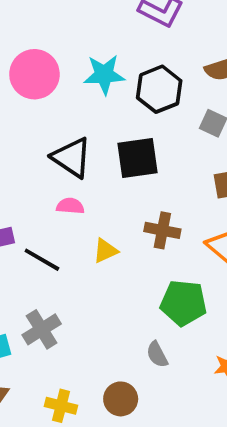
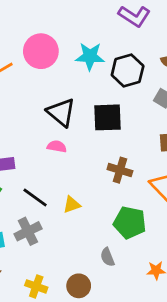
yellow triangle: (105, 251) -> (72, 205), moved
black line: (42, 260) -> (35, 197), moved

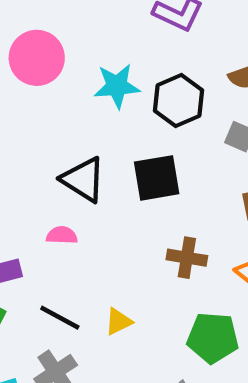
pink circle: (41, 51) -> (37, 58), moved
pink semicircle: (57, 146) -> (62, 235), moved

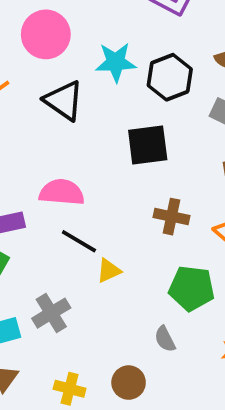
black triangle: (83, 180) -> (64, 101), moved
pink semicircle: (62, 235) -> (62, 192), size x1.6
black line: (60, 318) -> (79, 241), moved

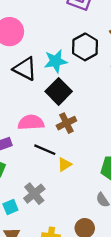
cyan star: (116, 62) -> (56, 61), moved
black square: (148, 145) -> (59, 91), moved, turned -30
brown cross: (172, 217) -> (66, 123), moved, turned -30

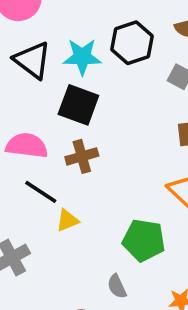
black square: (59, 91) -> (78, 105), turned -35

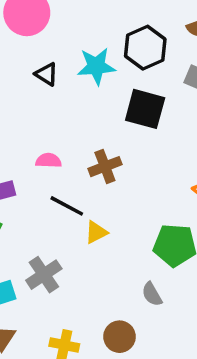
black triangle: (32, 60) -> (46, 74), size x0.6
black square: (78, 105) -> (145, 109), moved
pink semicircle: (27, 146) -> (48, 161), size x0.6

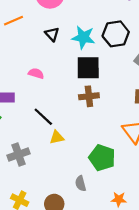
black square: (145, 109) -> (88, 68), moved, turned -30
pink semicircle: (48, 161) -> (36, 73), moved
brown cross: (105, 167) -> (89, 96), moved

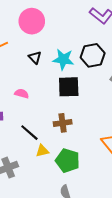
brown cross: (89, 96) -> (63, 123), moved
green pentagon: (102, 158) -> (68, 161), moved

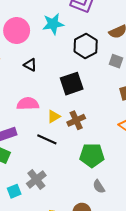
cyan star: (63, 59) -> (53, 24), moved
pink semicircle: (22, 94) -> (28, 104), size x1.5
yellow triangle: (42, 151) -> (54, 116), moved

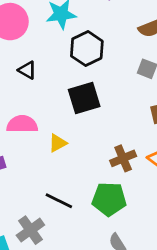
black hexagon: (86, 46) -> (87, 49), moved
brown cross: (76, 120) -> (123, 158), moved
black line: (47, 139) -> (59, 201), moved

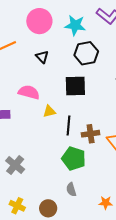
black line: (59, 201) -> (68, 125), moved, turned 54
gray cross: (30, 230) -> (15, 165), turned -30

